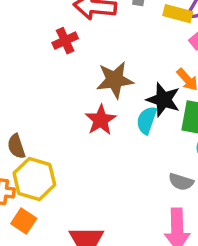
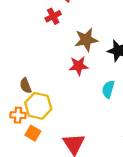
red star: (101, 120) -> (79, 66), turned 30
cyan semicircle: (147, 120) -> (108, 89), moved

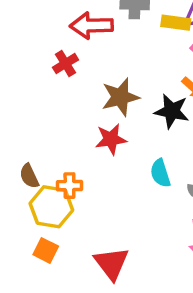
cyan semicircle: (108, 89) -> (160, 173), turned -30
orange cross: (18, 115) -> (69, 186), moved

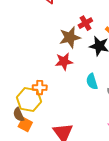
red cross: (65, 64) -> (85, 23), moved
brown semicircle: (29, 176) -> (19, 115), moved

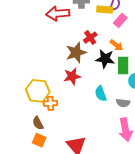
yellow hexagon: (29, 100) -> (38, 91), moved
brown semicircle: (19, 115) -> (38, 123), moved

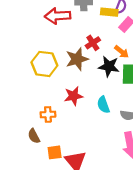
red star: (72, 76) -> (74, 96), moved
yellow hexagon: (38, 91) -> (44, 64), moved
orange square: (39, 140) -> (55, 152), moved, turned -32

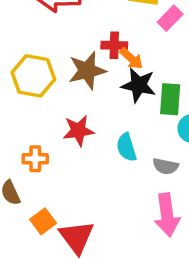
red cross: (93, 43) -> (114, 45), turned 32
orange arrow: (122, 52) -> (131, 59), moved
orange square: (55, 152) -> (43, 221), turned -32

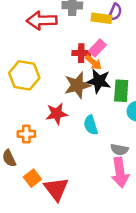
pink rectangle: (170, 18) -> (97, 48), moved
brown star: (87, 71) -> (77, 85), moved
gray semicircle: (166, 166) -> (119, 150), moved

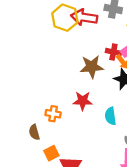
yellow hexagon: (24, 75) -> (65, 18), moved
brown star: (77, 85) -> (92, 67), moved

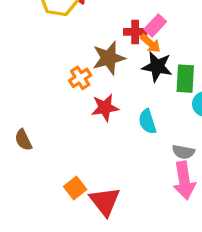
orange cross: (53, 114) -> (80, 78), moved, turned -32
brown semicircle: (34, 132) -> (23, 140), moved

